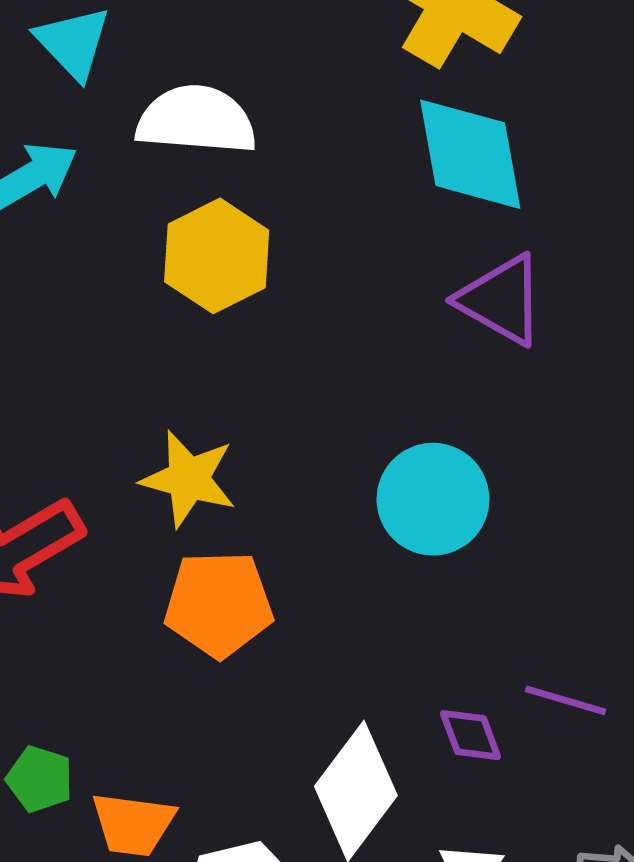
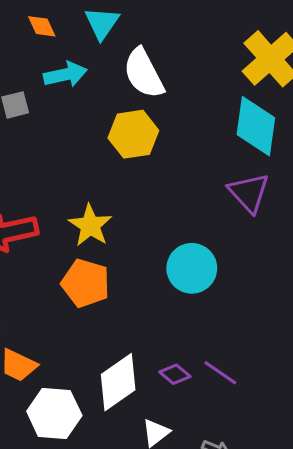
white semicircle: (196, 120) -> (144, 73), turned -140
purple diamond: (471, 735) -> (175, 374), turned -48

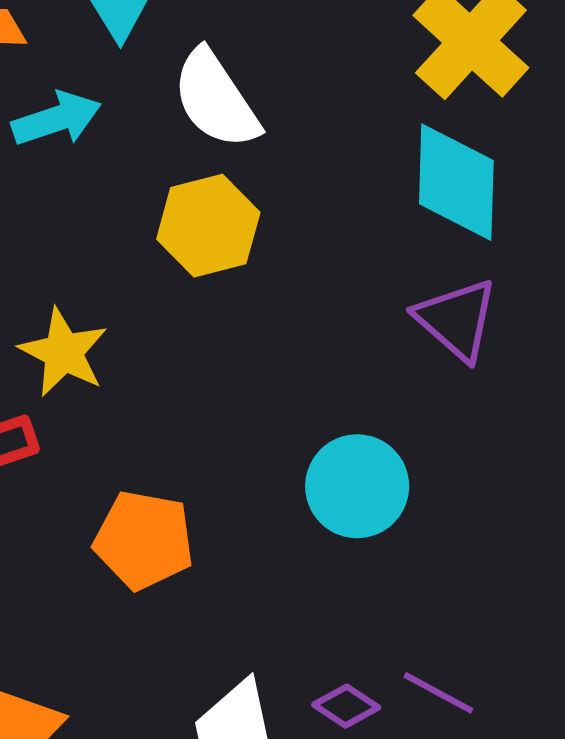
yellow star: (90, 225) -> (63, 352), moved

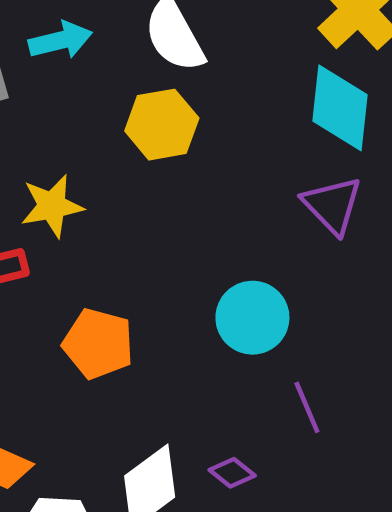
yellow star: (63, 352) -> (52, 206), turned 30
purple line: (438, 693) -> (307, 407), moved, turned 34

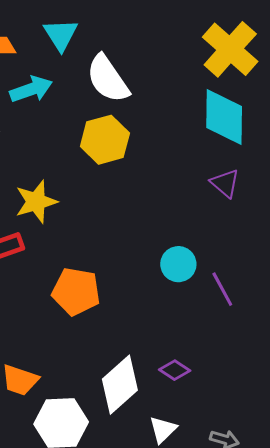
purple triangle: (332, 205) -> (225, 183), size x0.7
cyan circle: (252, 318) -> (178, 264), size x0.7
purple line: (307, 407) -> (222, 289), moved

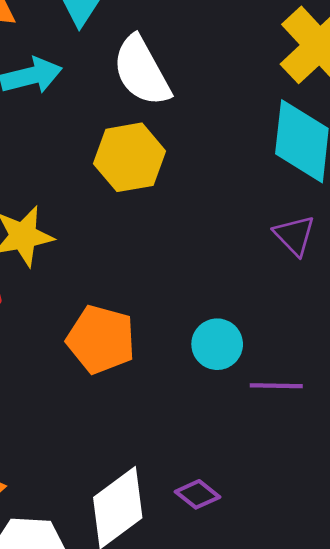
purple line: (222, 289) -> (276, 386), turned -66
orange pentagon: (76, 292) -> (101, 339), moved

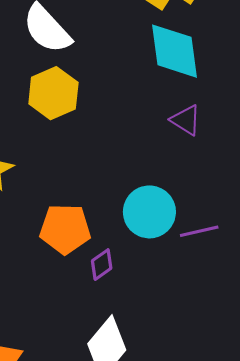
cyan circle: (217, 344) -> (149, 212), size x1.4
purple diamond: (198, 494) -> (102, 265), moved, turned -60

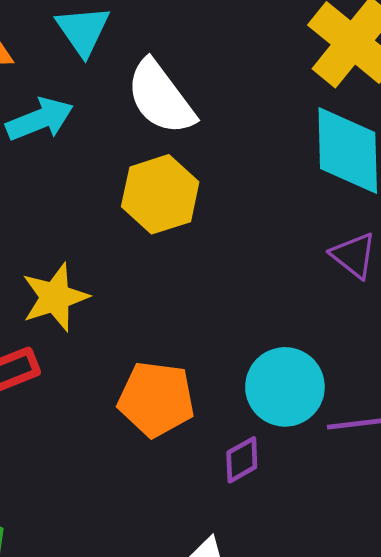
purple diamond: (102, 265) -> (242, 460), moved

